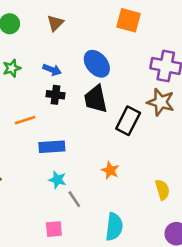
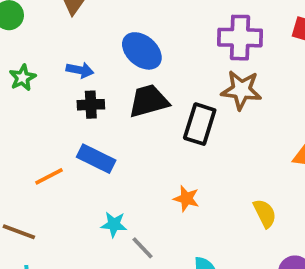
black trapezoid: (96, 99) -> (149, 101), turned 96
orange line: (25, 120) -> (49, 176), moved
blue rectangle: (52, 147) -> (96, 159), moved, turned 40

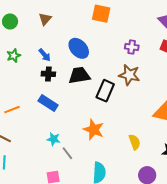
purple cross: (240, 38) -> (132, 47), size x0.6
blue arrow: (80, 70) -> (45, 55), turned 32
orange line: (49, 176) -> (12, 110), moved
orange star: (186, 199) -> (94, 130), size x1.5

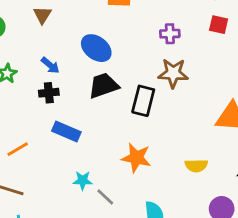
black cross: (48, 74) -> (49, 93), moved
yellow semicircle: (135, 142) -> (196, 166), turned 119

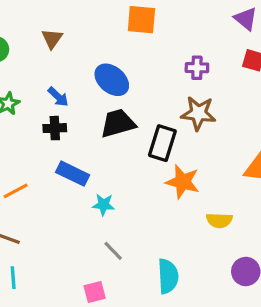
orange star: (136, 158) -> (183, 182), moved
cyan star: (83, 180) -> (103, 205), moved

